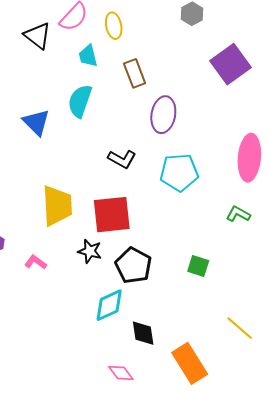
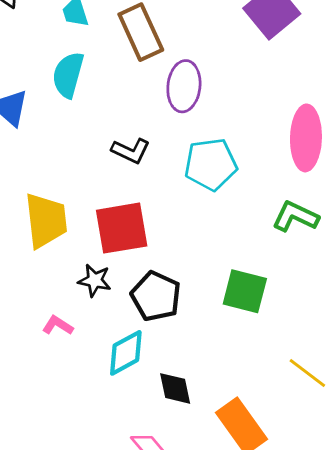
brown rectangle: (135, 73) -> (141, 32), size x1.4
green L-shape: (238, 214) -> (295, 217), size x1.4
pink L-shape: (36, 262) -> (58, 325), moved
green square: (198, 266) -> (245, 291), size x1.5

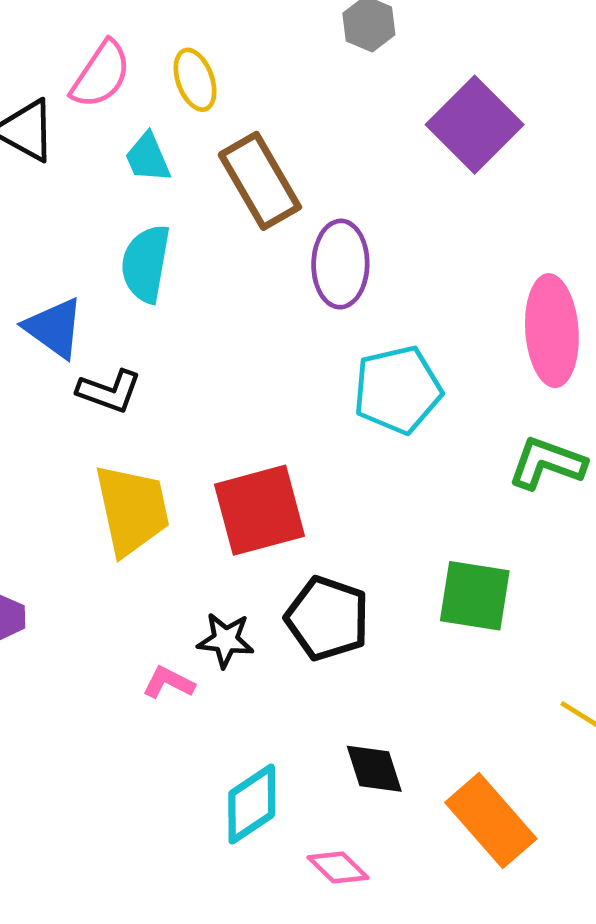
black L-shape: (131, 151) -> (109, 391), moved
black star: (95, 280) -> (226, 640), moved
cyan diamond: (126, 353) -> (252, 804), moved

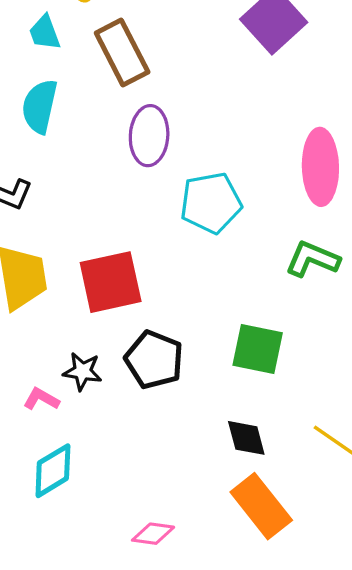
purple ellipse: (340, 264) -> (149, 136), moved
black diamond: (374, 769) -> (246, 438), moved
cyan diamond: (252, 804) -> (53, 471), moved
pink diamond: (338, 868) -> (153, 534), turned -39

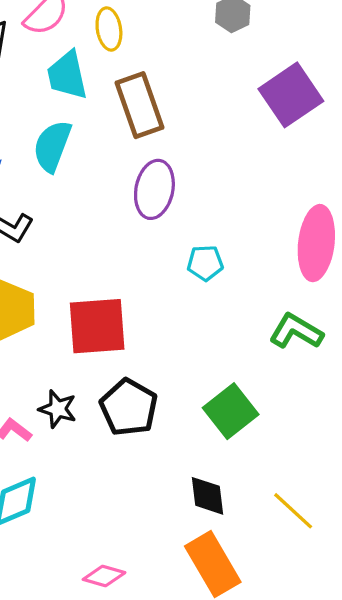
cyan trapezoid: (45, 33) -> (67, 75), size x1.4
cyan pentagon: (211, 203) -> (205, 263), size x0.6
green square: (258, 349) -> (231, 411), turned 32

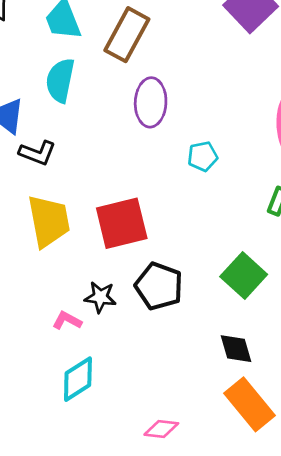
brown rectangle: (140, 105) -> (127, 35), turned 57

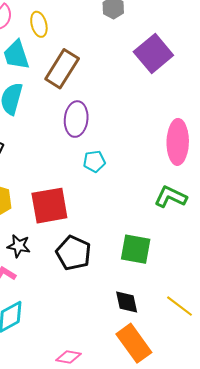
cyan pentagon: (203, 156) -> (94, 161), moved
green square: (244, 275) -> (136, 249), turned -36
black star: (100, 297) -> (19, 246), moved

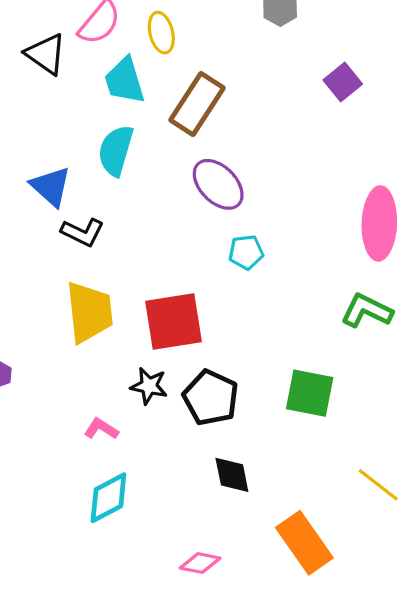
purple square: (153, 53) -> (343, 82), size x0.6
purple ellipse: (76, 119) -> (218, 184), turned -52
black star: (19, 246) -> (149, 386), moved
black diamond: (127, 302) -> (232, 475), moved

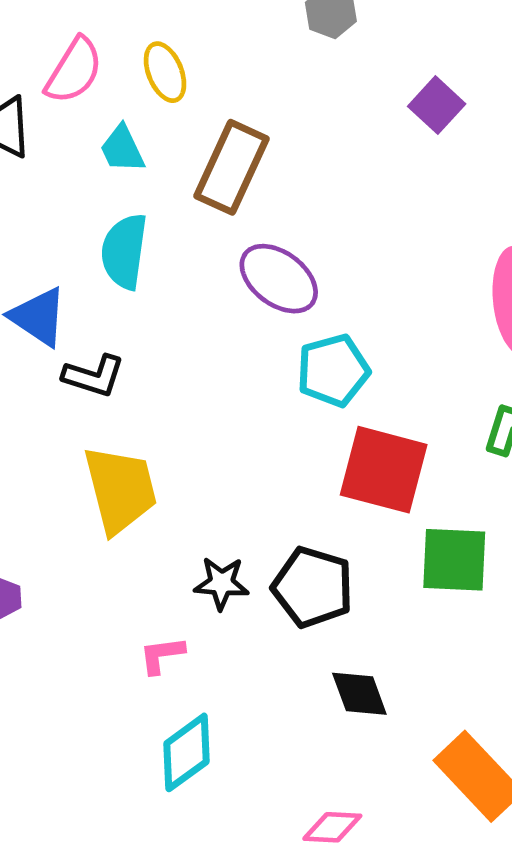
cyan trapezoid: (125, 81) -> (122, 149), size x0.7
cyan pentagon: (246, 252) -> (333, 370), size x1.4
red square: (174, 321) -> (384, 470), moved, turned 32
pink L-shape: (101, 429) -> (162, 655), turned -32

